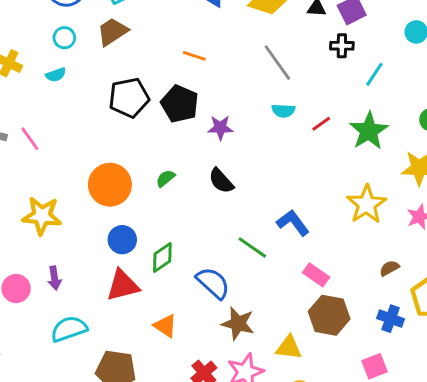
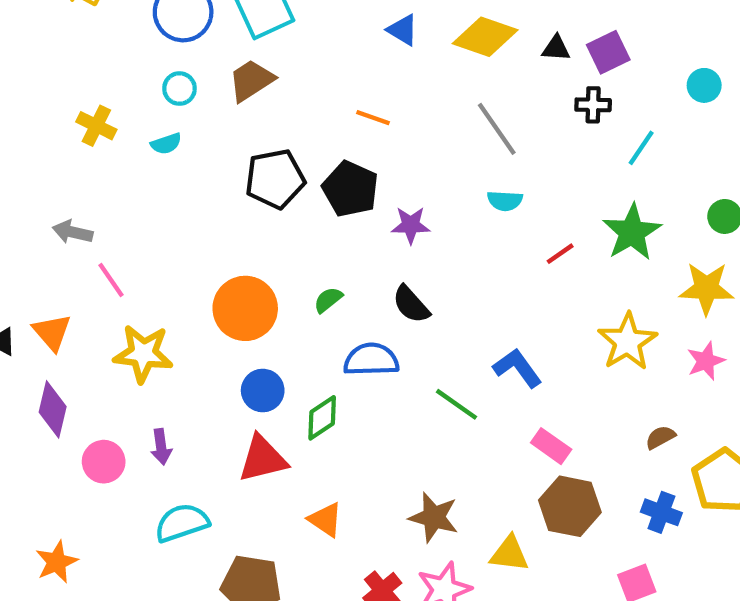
red line: (321, 124) -> (560, 254), moved
pink line: (30, 139) -> (111, 280), moved
blue semicircle: (213, 283) -> (371, 360), moved, turned -45

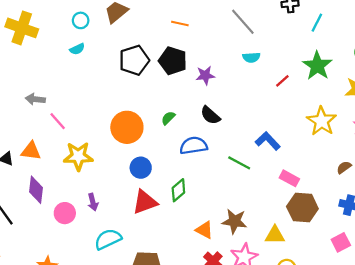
yellow cross: (96, 126) -> (22, 28), moved, size x1.6
orange triangle: (52, 332) -> (31, 151), turned -35
green diamond: (322, 418) -> (178, 190), moved
orange triangle: (325, 520) -> (204, 230), moved

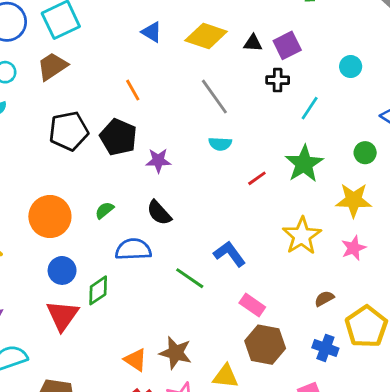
orange line: (180, 23) -> (133, 90), turned 42
green diamond: (178, 190) -> (98, 290), moved
red triangle: (145, 202) -> (62, 315), turned -40

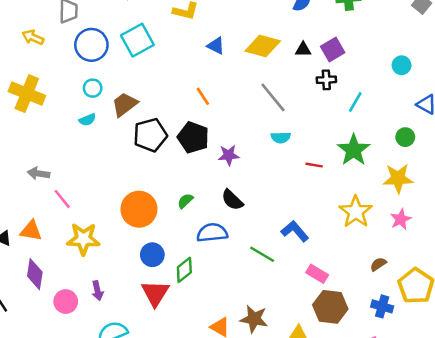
brown trapezoid: (52, 66) -> (125, 104), moved
cyan circle: (351, 67) -> (402, 65), moved
red line: (257, 178) -> (314, 165), turned 49

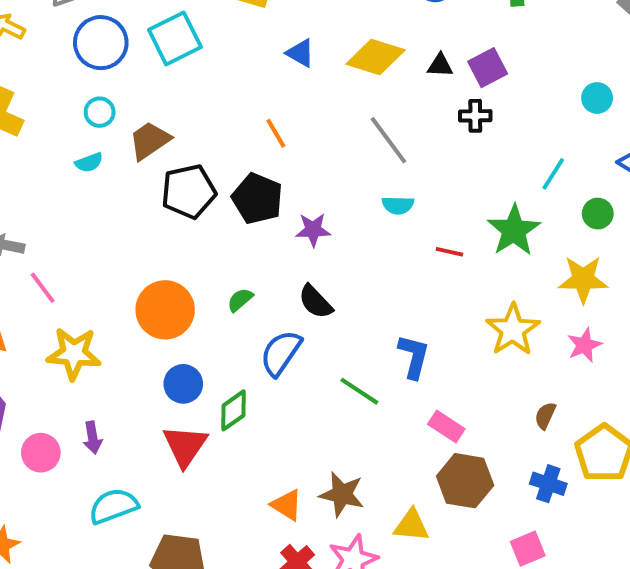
cyan line: (355, 102) -> (553, 174), moved
blue L-shape: (295, 231) -> (414, 356), turned 52
blue semicircle: (212, 233) -> (281, 353), turned -52
brown semicircle: (378, 264) -> (545, 416), turned -35

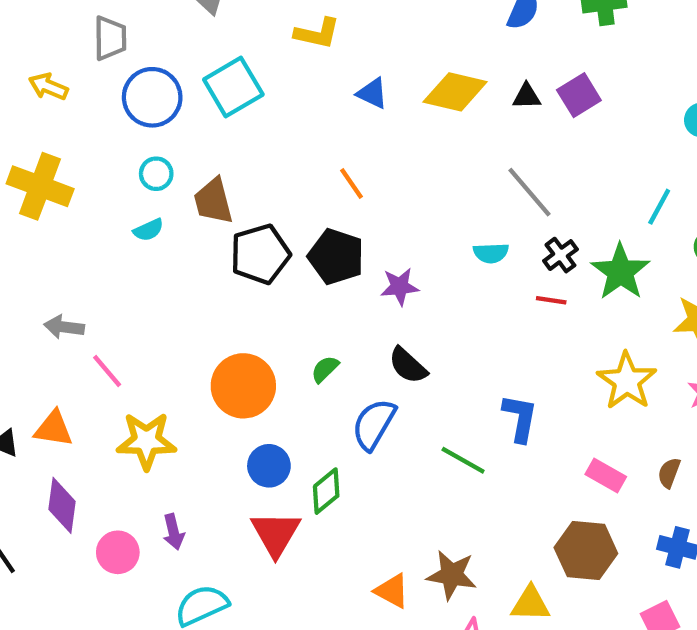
black cross: (475, 116) -> (560, 255), moved, turned -32
gray line: (388, 140) -> (529, 192), moved
brown trapezoid: (150, 141) -> (213, 201), turned -66
pink rectangle: (446, 426) -> (606, 475), moved

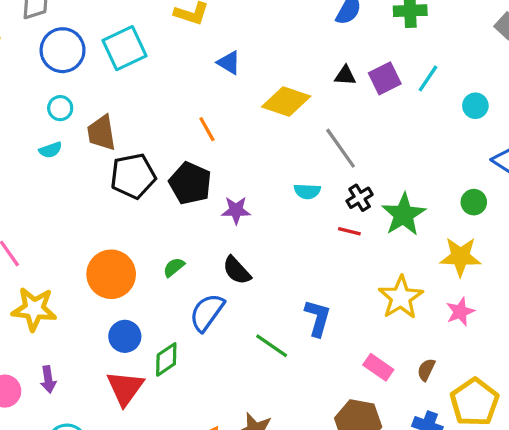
yellow diamond: (455, 92) -> (286, 101), moved
cyan line: (659, 207) -> (428, 78), moved

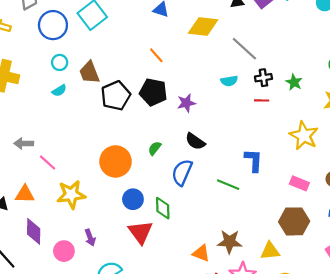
black cross: (360, 198) -> (263, 78), turned 35
green star: (404, 215) -> (294, 82), size x0.6
green diamond: (166, 359) -> (163, 208), turned -45

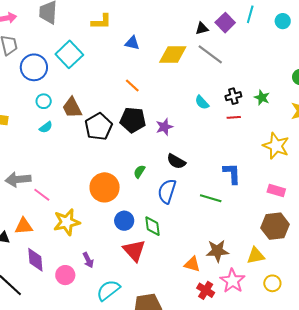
gray line: (244, 49) -> (210, 54), moved
cyan semicircle: (229, 81) -> (202, 102), turned 63
gray arrow: (24, 144) -> (18, 179), size x1.4

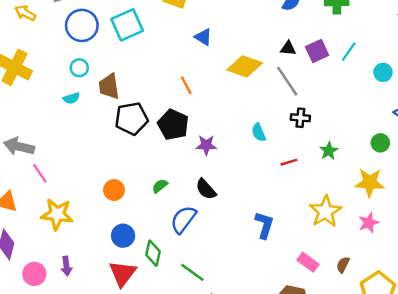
black cross: (233, 96) -> (300, 118), moved
red line: (234, 117) -> (289, 162), turned -32
orange circle: (105, 187) -> (114, 190), size x0.6
green line: (211, 198) -> (192, 272), moved

